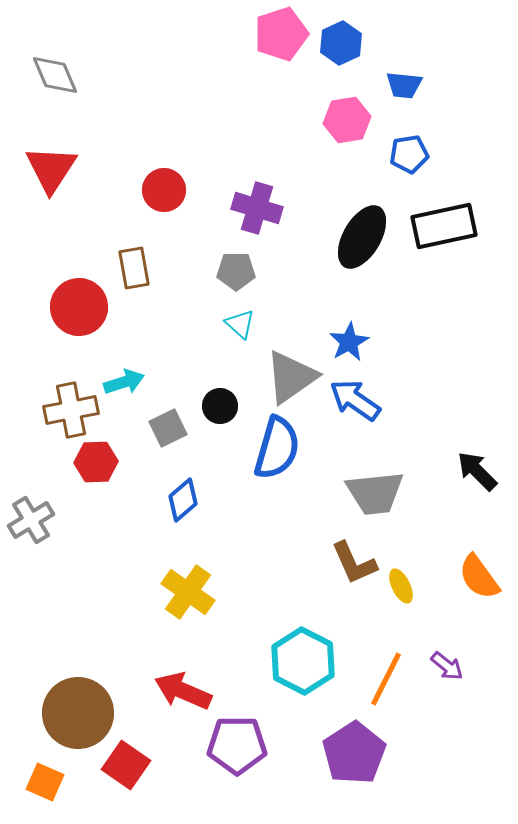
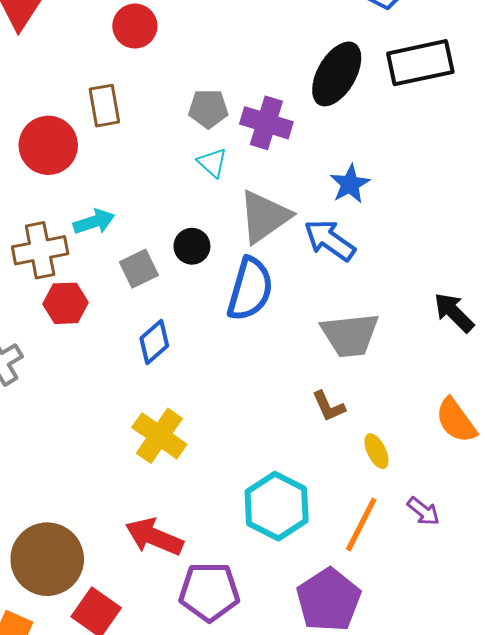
purple cross: (257, 208) -> (266, 123), moved
blue star: (349, 342) -> (350, 184), moved
brown L-shape: (354, 563) -> (329, 406), size x0.7
yellow ellipse: (401, 586) -> (376, 451), moved

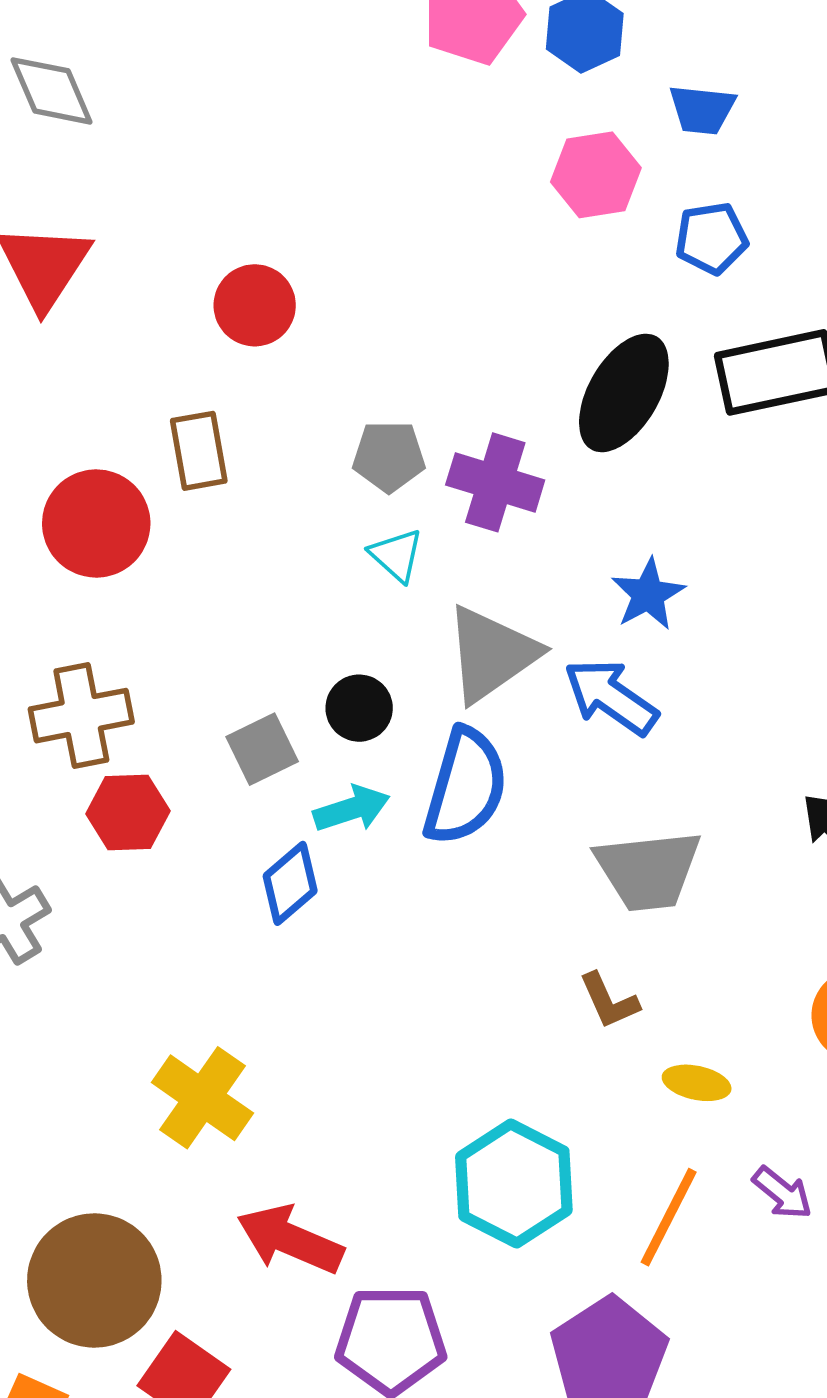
cyan arrow: (94, 222) -> (352, 809), moved
yellow cross: (159, 436) -> (202, 1098), moved
yellow ellipse: (376, 451) -> (697, 1083), turned -52

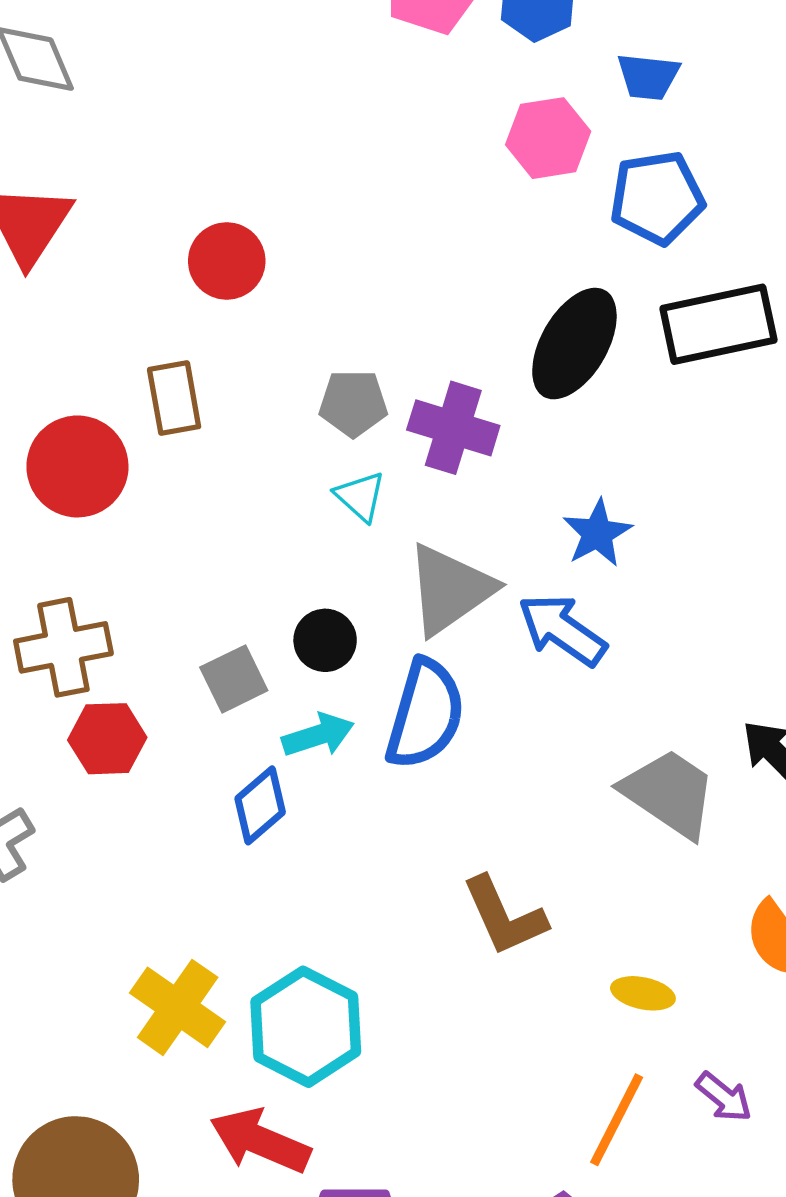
blue pentagon: (712, 238) -> (657, 198), size x1.4
gray trapezoid: (648, 870) -> (669, 793), moved, turned -140
brown L-shape: (609, 1001) -> (504, 916), moved, size x1.5
cyan hexagon: (514, 1184) -> (306, 1027), moved

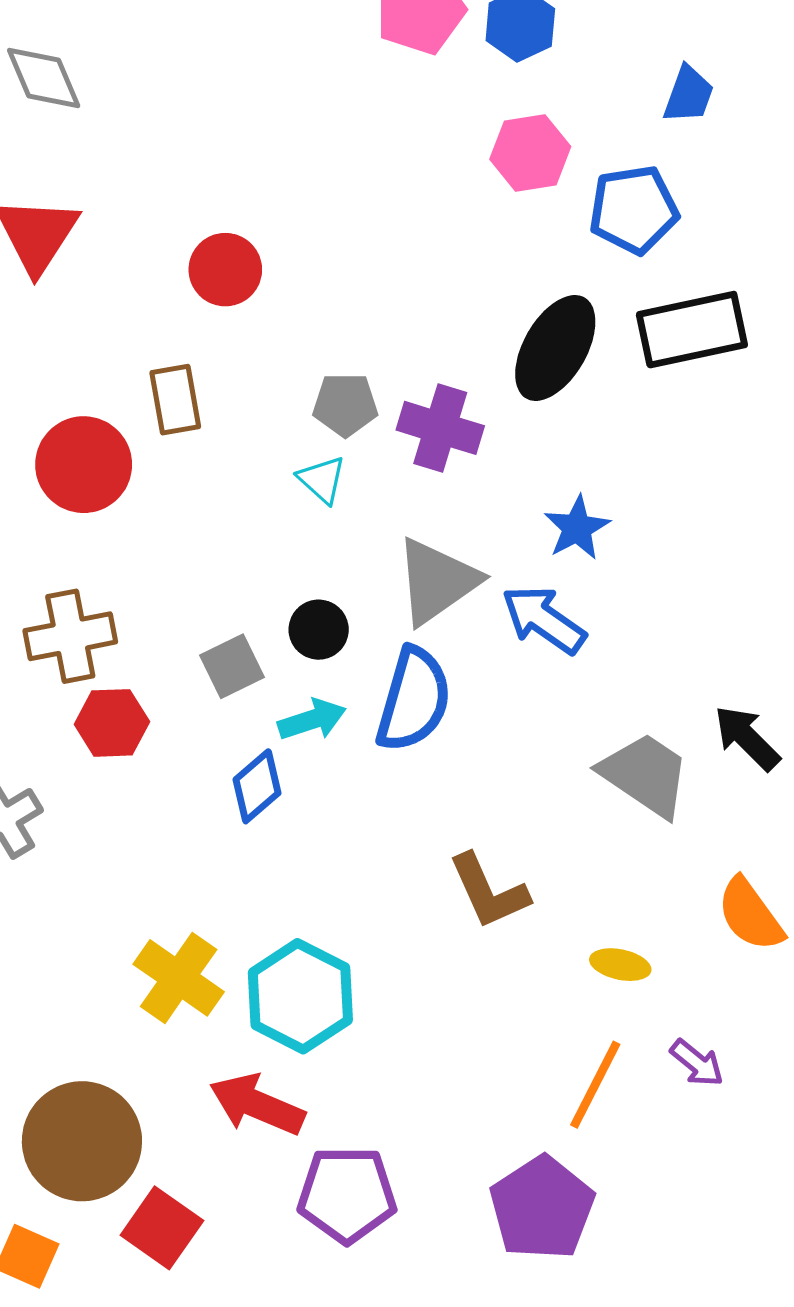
blue trapezoid: (648, 77) -> (689, 95), moved, turned -76
cyan triangle: (360, 496) -> (322, 480), moved

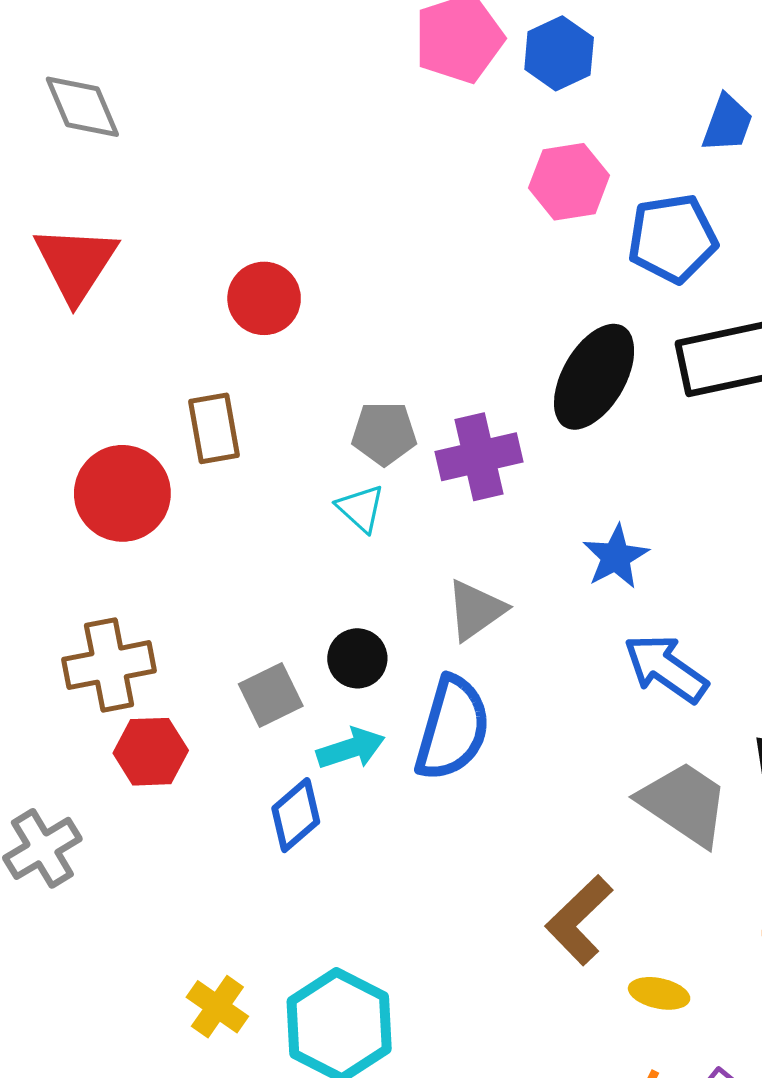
purple cross: (440, 428) -> (479, 457), turned -30
gray triangle: (437, 581) -> (476, 610), size x0.7
blue arrow: (544, 620) -> (666, 668), moved
brown L-shape: (489, 891) -> (579, 920), moved, turned 70
yellow cross: (179, 978) -> (217, 1007), size x0.7

